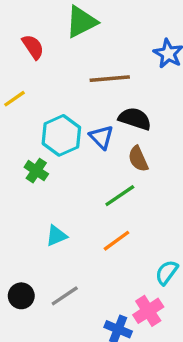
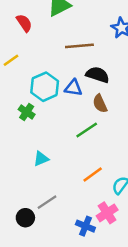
blue triangle: (101, 137) -> (73, 88), turned -36
orange line: (116, 241) -> (93, 174), moved
black circle: (21, 296) -> (25, 218), moved

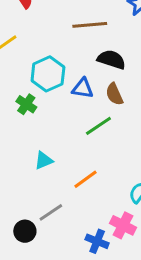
blue triangle: (73, 88) -> (83, 88), moved
orange line: (93, 174) -> (85, 179), moved
pink cross: (107, 213) -> (123, 225), turned -30

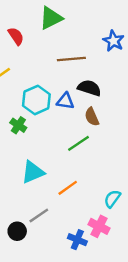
blue triangle: (83, 88) -> (65, 101), moved
cyan triangle: (44, 160) -> (33, 172), size x1.5

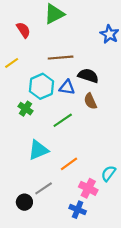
brown line: (71, 59) -> (61, 58), moved
green line: (79, 143) -> (63, 120), moved
pink cross: (99, 226) -> (88, 188), moved

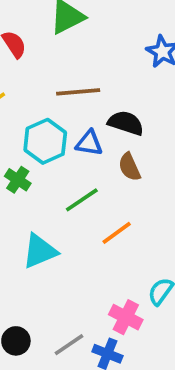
orange line: (69, 164) -> (117, 233), moved
gray line: (44, 188) -> (69, 345), moved

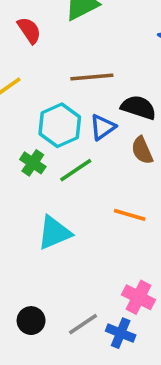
blue triangle: (89, 143) -> (103, 127), turned -44
green line: (82, 200) -> (76, 170), moved
orange line: (117, 233) -> (130, 215), turned 52

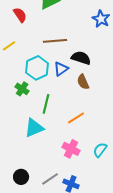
green line: (76, 170) -> (46, 104), moved, turned -42
orange line: (130, 215) -> (76, 118), turned -48
pink cross: (138, 297) -> (71, 149), moved

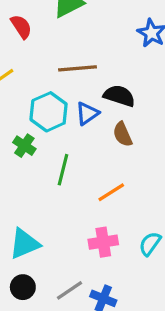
cyan triangle: (34, 128) -> (24, 244), moved
pink cross: (71, 149) -> (103, 242), turned -36

